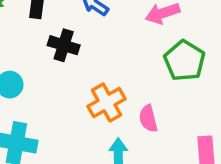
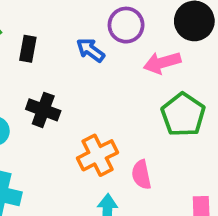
black cross: (64, 45) -> (43, 110), moved

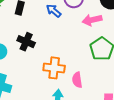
orange cross: (98, 155) -> (54, 68), turned 30

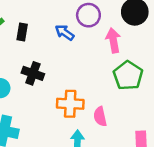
pink arrow: (92, 20) -> (113, 40), turned 96

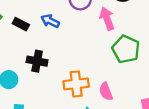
black rectangle: (22, 32) -> (21, 24), turned -63
blue arrow: (65, 32) -> (50, 21), moved

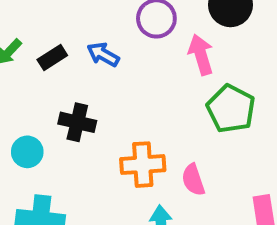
black rectangle: (21, 24) -> (52, 58), turned -63

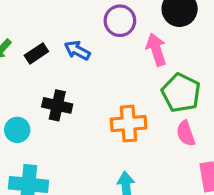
orange cross: (143, 165) -> (129, 124), moved
pink semicircle: (193, 180) -> (186, 133), moved

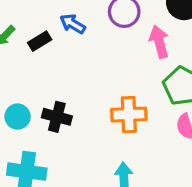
blue arrow: (77, 50) -> (73, 24), moved
black cross: (57, 105) -> (57, 117), moved

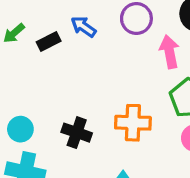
cyan circle: (18, 117) -> (20, 129), moved
black cross: (57, 117) -> (77, 133), moved

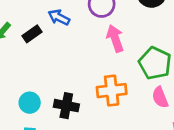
pink arrow: (169, 52) -> (115, 38), moved
cyan circle: (20, 129) -> (30, 103), moved

